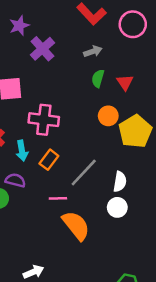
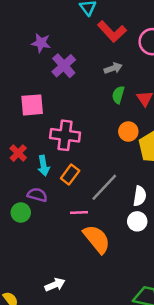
purple star: (19, 26) -> (41, 43), turned 30

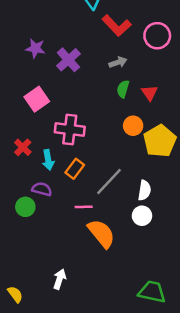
purple star: (41, 43) -> (35, 48), moved
pink square: (32, 105) -> (37, 99), turned -30
white arrow: (55, 285) -> (60, 279), turned -48

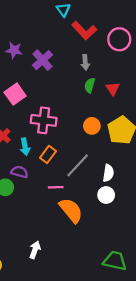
gray arrow: (118, 62) -> (85, 62), turned 104
orange circle: (133, 126) -> (92, 126), moved

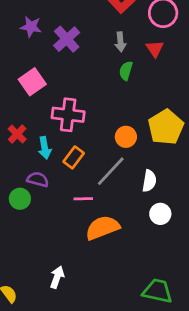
red triangle: (113, 89) -> (155, 49), moved
orange circle: (92, 126) -> (126, 137), moved
white circle: (106, 195) -> (160, 214), moved
orange semicircle: (71, 210) -> (102, 228), turned -72

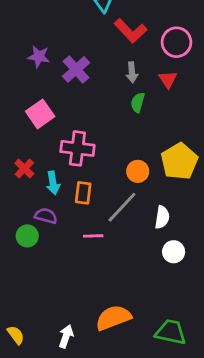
orange rectangle: (74, 157) -> (83, 193), turned -30
orange semicircle: (102, 228) -> (113, 318), moved
white arrow: (57, 277) -> (66, 336), moved

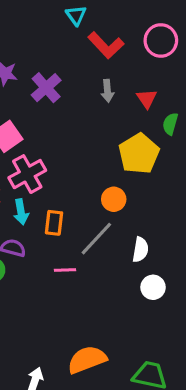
pink circle: (176, 42) -> (161, 40), moved
green semicircle: (138, 102) -> (170, 124), moved
pink cross: (77, 148) -> (27, 174), moved, turned -36
yellow pentagon: (179, 161) -> (139, 154), moved

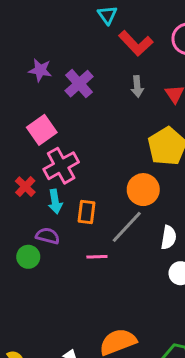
orange circle: (114, 199) -> (143, 190), size x1.4

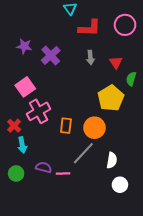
red L-shape: (136, 43) -> (89, 28), turned -45
cyan arrow: (55, 202) -> (22, 145), moved
orange rectangle: (86, 212) -> (66, 126), moved
purple semicircle: (48, 236) -> (44, 167), moved

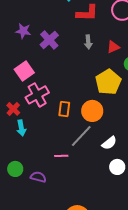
red triangle: (116, 63) -> (113, 47), turned 40
white semicircle: (112, 160) -> (109, 143), turned 42
purple semicircle: (44, 167) -> (38, 177), moved
green circle: (16, 173) -> (15, 169), moved

